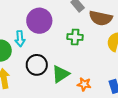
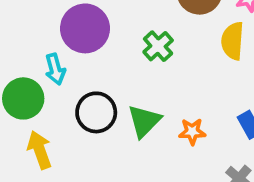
green cross: (75, 37) -> (158, 46), turned -35

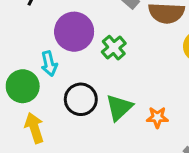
green cross: (158, 46) -> (114, 48), moved

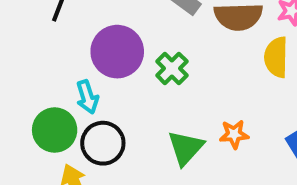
black circle: (81, 99) -> (103, 143), moved
orange star: (157, 117) -> (234, 134), moved

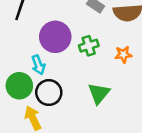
green cross: (172, 68) -> (89, 46), turned 30
orange star: (234, 134) -> (123, 54), moved

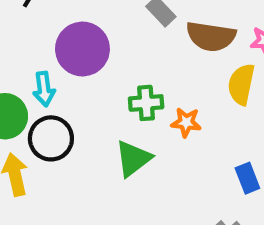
green cross: (89, 46) -> (146, 103), moved
orange star: (123, 54) -> (186, 122), moved

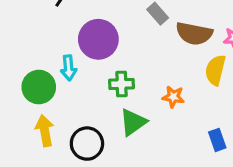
green cross: (146, 103) -> (121, 84), moved
black circle: (51, 138) -> (87, 144), moved

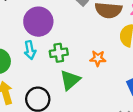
cyan arrow: (69, 68) -> (30, 50), moved

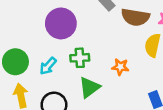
cyan arrow: (30, 50) -> (48, 66), moved, turned 48

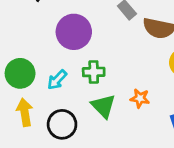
orange star: (120, 67) -> (140, 98), moved
green triangle: (89, 87) -> (103, 106), turned -40

